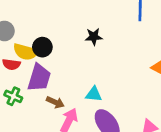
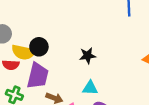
black star: (94, 37) -> (88, 56), moved

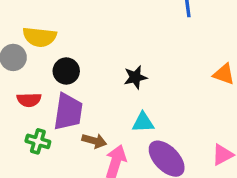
yellow semicircle: (23, 52) -> (40, 37), moved

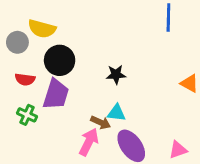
black circle: (66, 71) -> (60, 60), size x1.4
brown arrow: (94, 141) -> (101, 122), moved

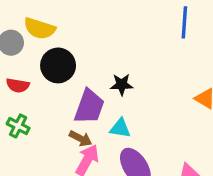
purple trapezoid: (56, 94) -> (89, 107), moved
brown arrow: (101, 122) -> (81, 138), moved

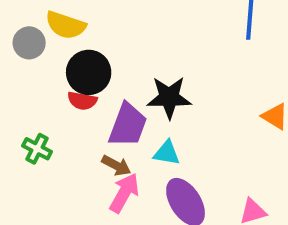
red semicircle: (18, 85) -> (82, 101), moved
black star: (122, 85) -> (169, 97), size x1.5

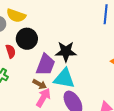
red semicircle: (82, 101) -> (11, 51), moved, turned -120
cyan triangle: (167, 153) -> (64, 78), size x1.6

